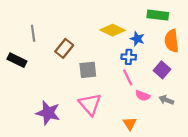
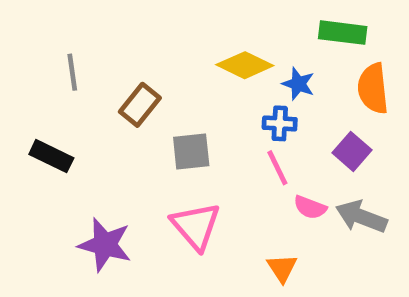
black rectangle: (17, 60) -> (51, 156), moved
gray arrow: (166, 100) -> (361, 217), size x1.5

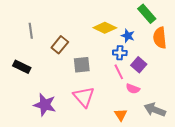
green rectangle: (343, 33) -> (147, 14), turned 42
purple square: (352, 151) -> (139, 65), moved
gray arrow: (361, 217) -> (155, 110), moved

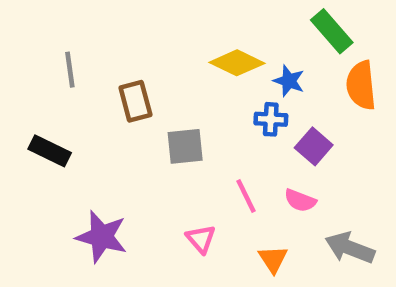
brown rectangle: (60, 45) -> (135, 101), turned -54
pink line: (119, 72) -> (246, 196), moved
pink triangle: (84, 97) -> (201, 239), moved, size x0.6

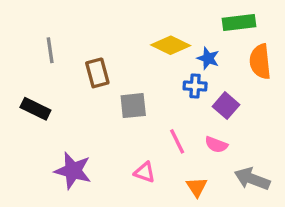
green rectangle: (332, 31) -> (239, 22), turned -56
pink triangle: (201, 239) -> (145, 172), turned -30

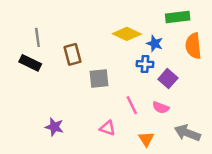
black rectangle: (35, 109) -> (30, 63), moved
purple star: (73, 171) -> (54, 127), size x0.7

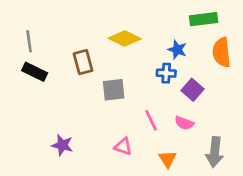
yellow diamond: (127, 34) -> (125, 39), moved
gray line: (37, 37) -> (29, 41), moved
gray arrow: (187, 133) -> (215, 152), turned -105

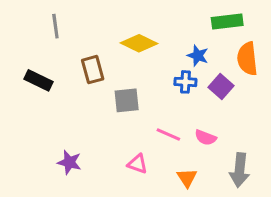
gray line: (29, 41) -> (55, 26), moved
purple square: (193, 90) -> (221, 87), moved
pink line: (151, 120) -> (168, 134), turned -40

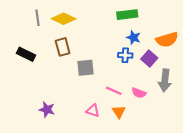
green rectangle: (227, 22) -> (127, 15), moved
yellow diamond: (139, 43) -> (64, 19), moved
orange semicircle: (247, 59) -> (167, 40), turned -100
gray arrow: (240, 170) -> (165, 80), moved
orange triangle: (187, 178) -> (119, 112), moved

